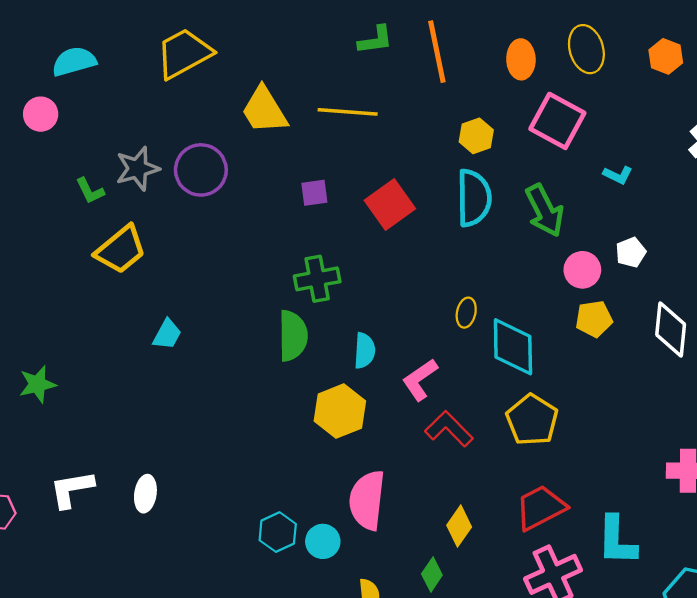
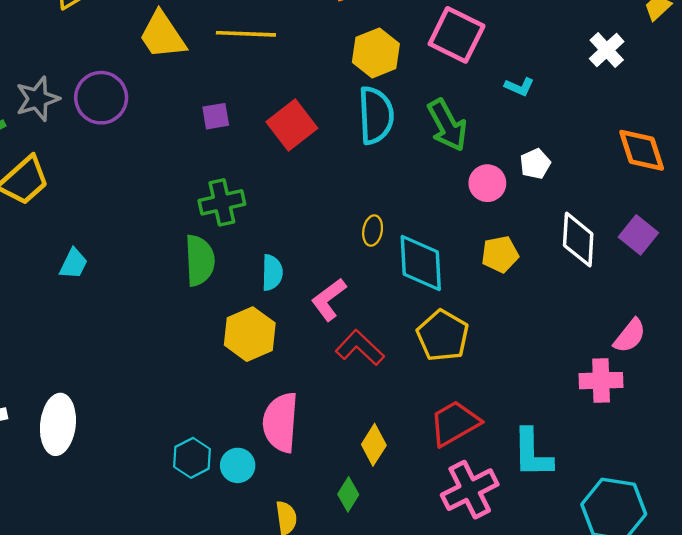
yellow hexagon: (476, 136) -> (376, 53), size x1.4
yellow pentagon: (594, 319) -> (500, 254), moved
white ellipse: (145, 494) -> (58, 424), size x1.6

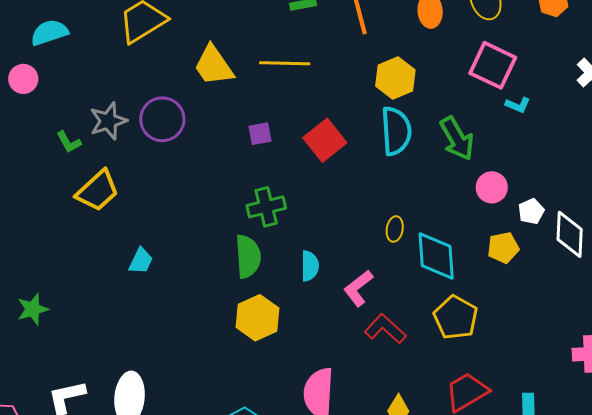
pink square: (457, 35) -> (493, 65), moved
white pentagon: (535, 164) -> (531, 211), moved
yellow hexagon: (250, 334) -> (257, 318), moved

